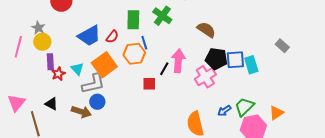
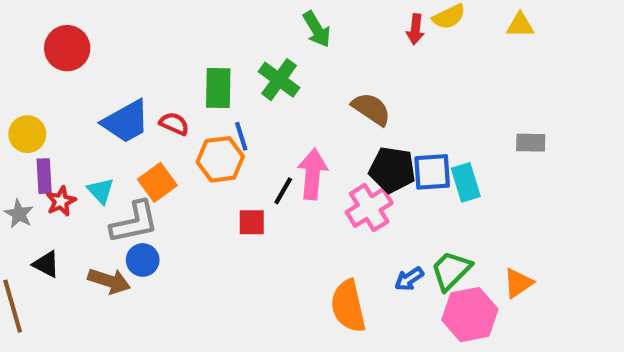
gray star: (38, 28) -> (19, 214), moved
red semicircle: (112, 37) -> (174, 124), turned -104
gray rectangle: (282, 46) -> (531, 143), turned -40
orange square: (104, 65) -> (157, 182), size x0.7

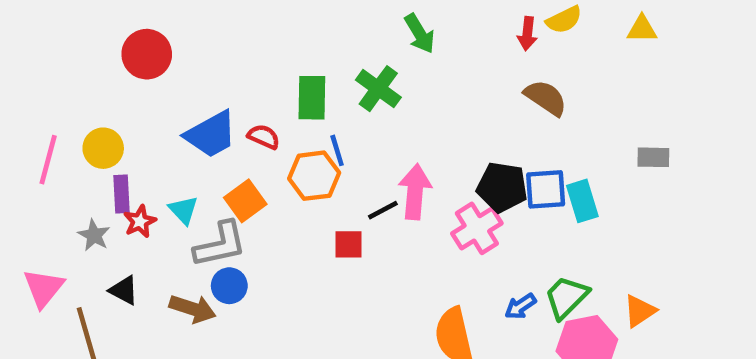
brown semicircle: (371, 109) -> (546, 98), moved
black line: (283, 191) -> (383, 210), turned 32

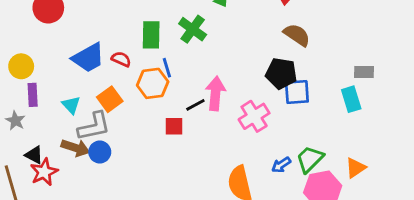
black pentagon: (502, 187) -> (281, 73), moved
cyan rectangle: (582, 201) -> (351, 99), moved
red star: (140, 222) -> (44, 172), moved, size x1.4
brown arrow: (193, 309) -> (75, 148), moved

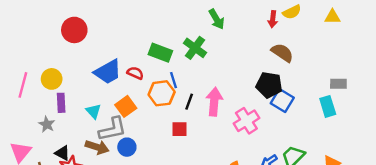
green rectangle: (151, 35) -> (160, 53), turned -70
blue square: (297, 92) -> (282, 100), turned 35
black line: (195, 105) -> (189, 102), moved, turned -42
blue circle: (100, 152) -> (127, 147), moved

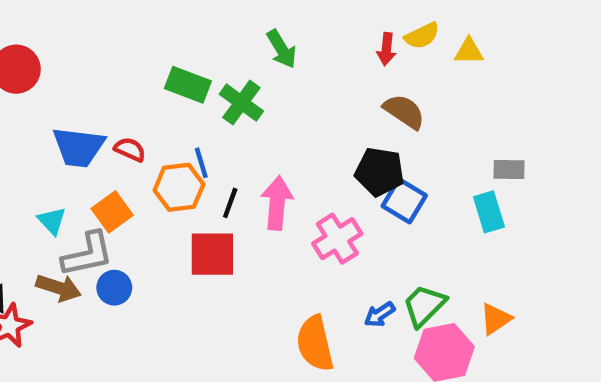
yellow triangle: (332, 17) -> (469, 51), moved
green rectangle: (160, 53) -> (188, 85), moved
blue trapezoid: (108, 72) -> (79, 147), turned 36
red square: (180, 129) -> (212, 254), size x1.6

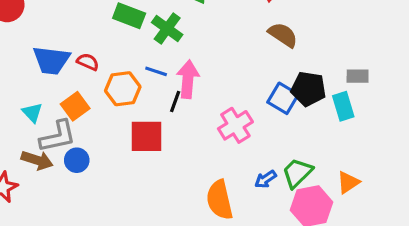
blue line: (201, 163) -> (156, 71), moved, turned -55
black pentagon: (380, 172) -> (308, 89), moved
black line: (230, 203) -> (175, 101), moved
pink arrow: (277, 203) -> (188, 79), moved

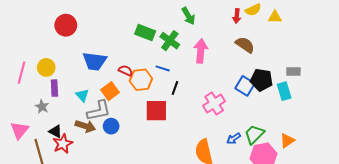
red semicircle: (88, 62) -> (126, 71), moved
pink arrow: (188, 79) -> (201, 51), moved

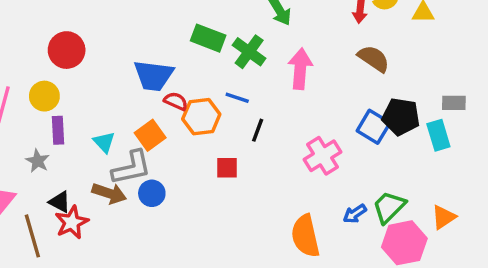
red circle: (66, 25) -> (67, 50), moved
blue trapezoid: (95, 61) -> (154, 76), moved
red square: (156, 111) -> (227, 168), size x0.6

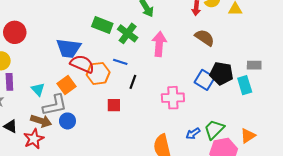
red semicircle: (176, 101) -> (82, 64), size x1.6
pink cross: (322, 156) -> (173, 98), turned 30
red star: (72, 222) -> (34, 139), moved

